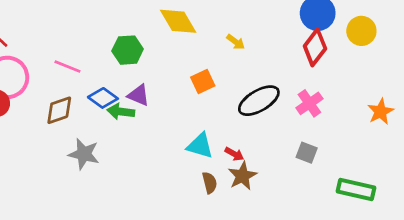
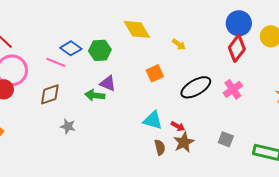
blue diamond: (103, 98) -> (71, 48), moved
gray square: (307, 153) -> (226, 139), moved
gray star: (84, 154) -> (68, 126), size x0.7

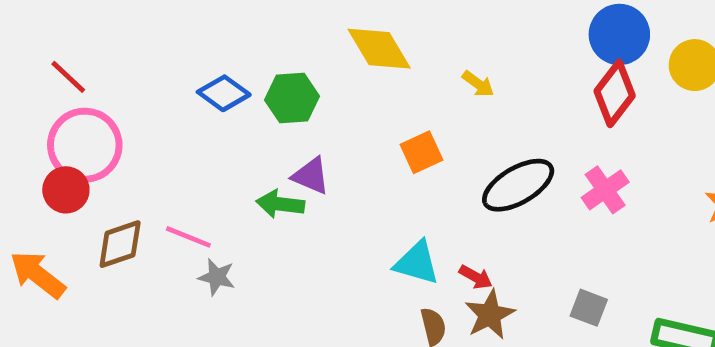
pink line: (56, 62) -> (188, 237), moved
brown diamond: (50, 94) -> (120, 244), moved

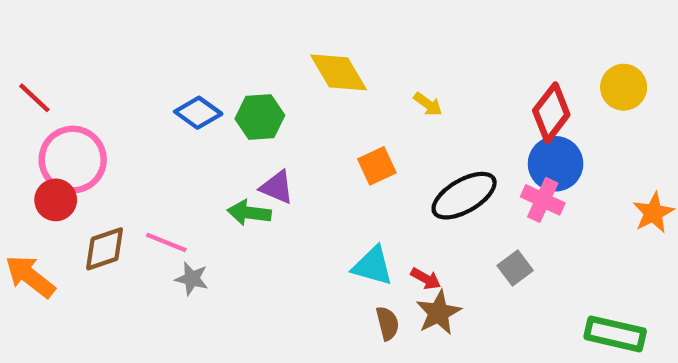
blue circle: (619, 34) -> (556, 164), moved
red line: (68, 77) -> (34, 98), moved
pink cross: (605, 190) -> (543, 200), turned -30
gray square: (589, 308) -> (515, 268), moved, turned 32

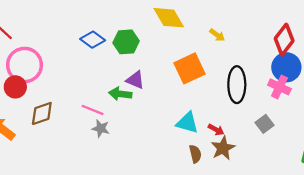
orange square: (377, 166) -> (189, 68), size x1.5
black ellipse: (464, 196) -> (237, 85), turned -60
pink line: (166, 242) -> (93, 110), moved
gray star: (192, 279) -> (101, 128), moved

